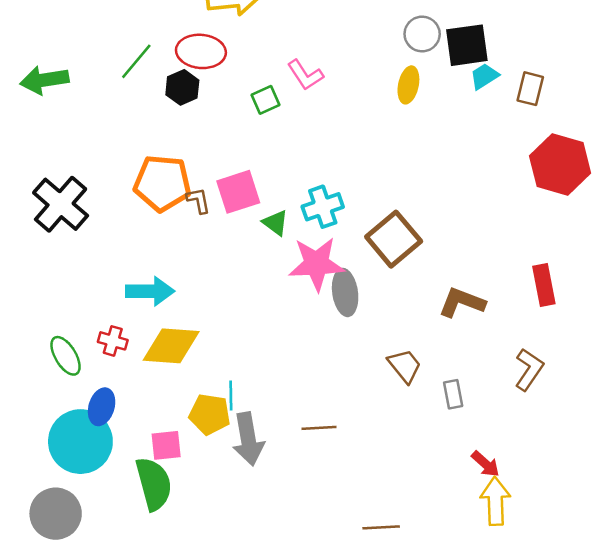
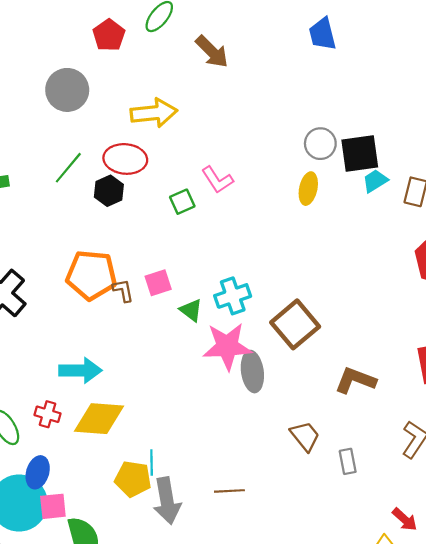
pink square: (238, 192) -> (158, 283), size x0.7
pink square: (166, 445) -> (53, 506), moved
red arrow: (485, 464) -> (405, 519), moved

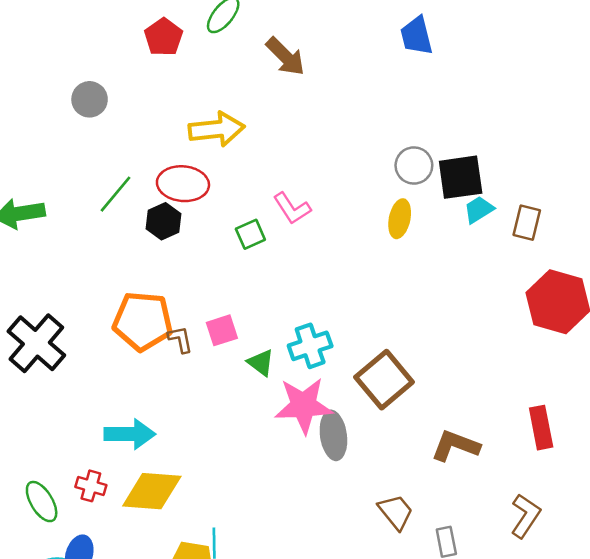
gray circle: (67, 90) -> (90, 99), moved, size x0.7

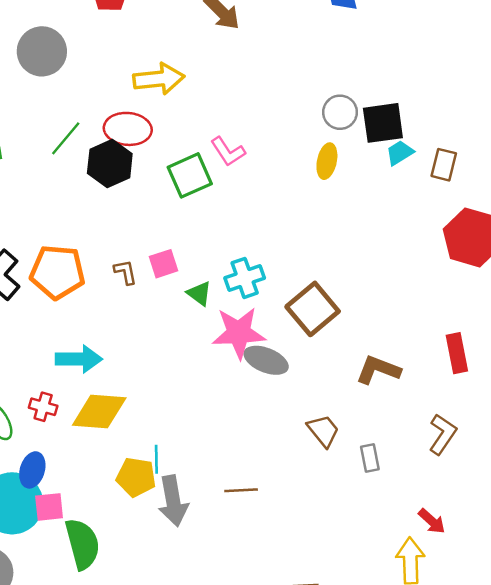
gray circle: (90, 99) -> (42, 51), size x1.5
black hexagon: (163, 221) -> (110, 163), size x1.4
green square: (250, 234) -> (190, 175), size x1.6
orange pentagon: (143, 321) -> (57, 272), moved
gray ellipse: (333, 435) -> (266, 360), turned -60

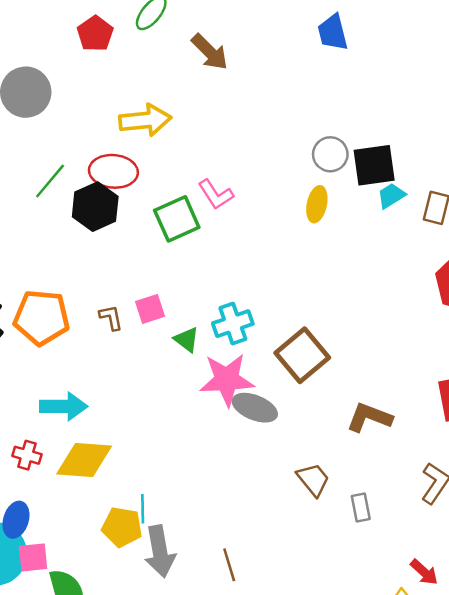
brown line: (241, 490) -> (229, 565), moved, turned 76

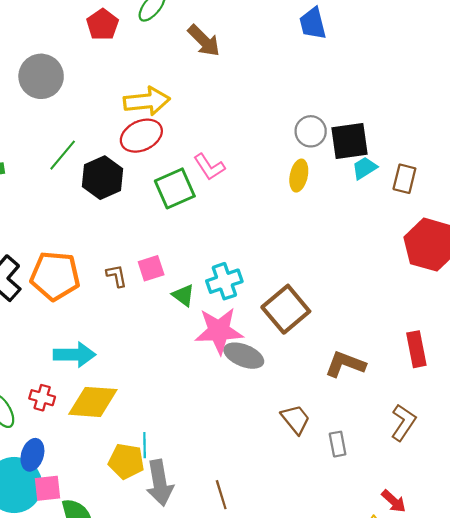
red ellipse: (113, 171) -> (141, 136), moved, turned -30

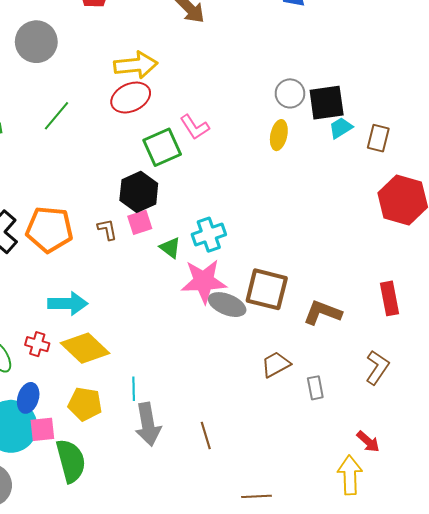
black hexagon: (103, 178) -> (139, 192), moved
brown square: (286, 309) -> (267, 289), moved, turned -36
yellow diamond: (93, 402) -> (85, 348), turned 39
brown trapezoid: (296, 419) -> (276, 364), turned -80
yellow pentagon: (126, 461) -> (85, 404), moved

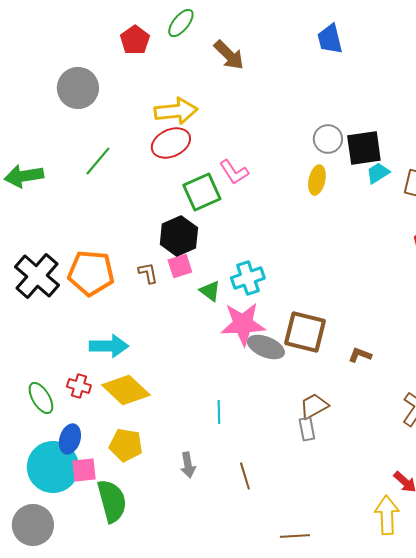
brown L-shape: (322, 313) -> (360, 355), size x0.6
gray rectangle: (315, 388) -> (307, 429), moved
cyan line: (134, 389) -> (219, 412), moved
gray arrow: (148, 424) -> (188, 465), size x0.6

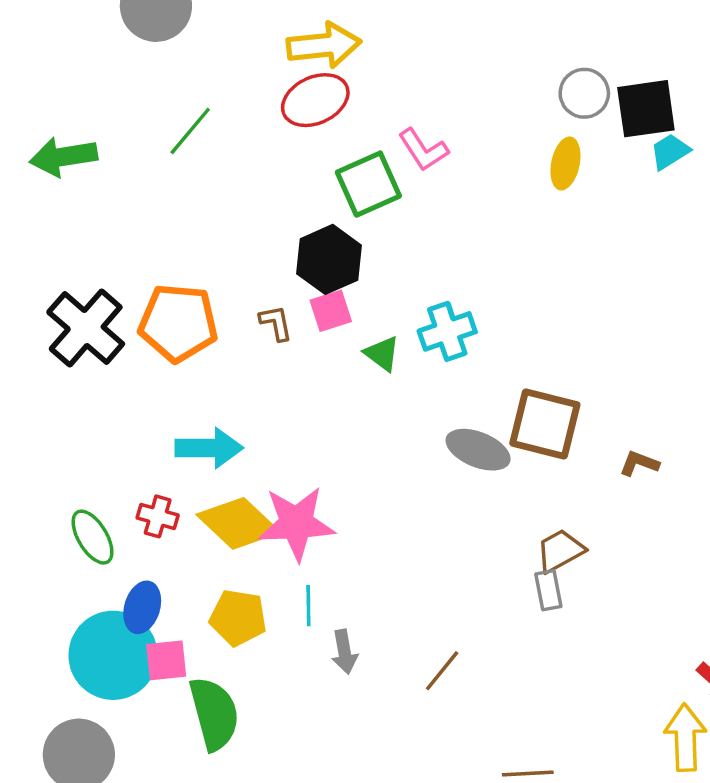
pink star: (243, 324) -> (296, 523), moved
cyan line: (219, 412) -> (308, 606), moved
brown line: (245, 476) -> (442, 671), turned 56

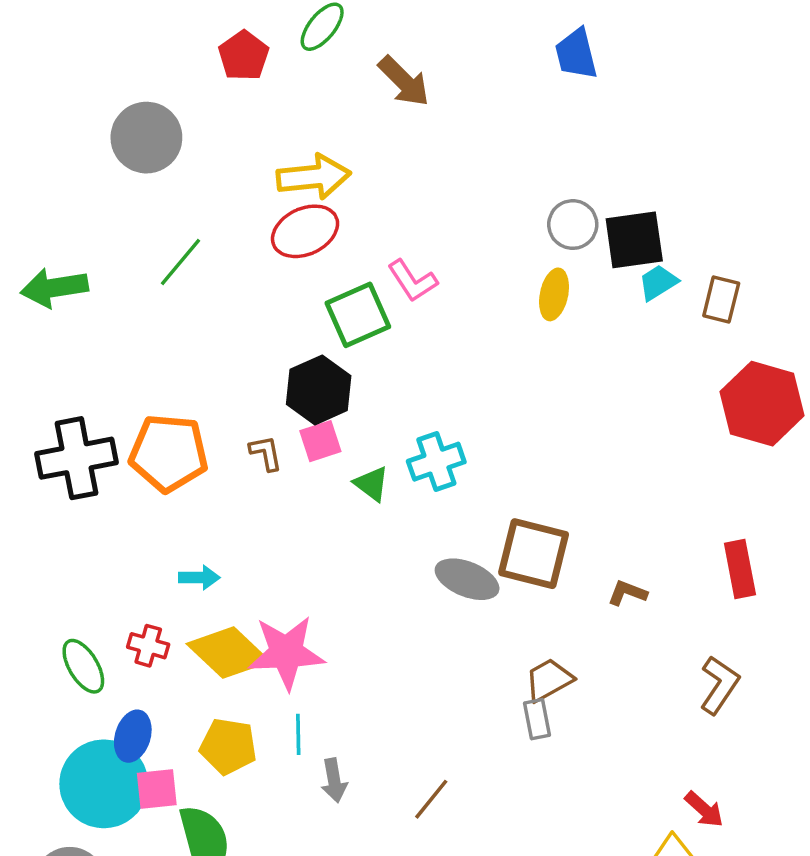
black cross: (86, 328) -> (77, 458), turned 38
cyan arrow: (209, 448) -> (199, 578), size x0.6

